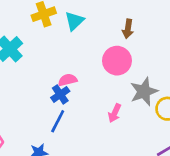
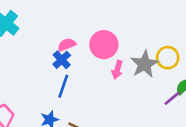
pink circle: (117, 61) -> (104, 45), moved
gray star: (144, 91) -> (144, 64), moved

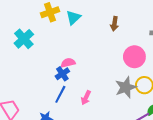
pink circle: (104, 45) -> (134, 57), moved
pink arrow: (117, 70) -> (86, 98), moved

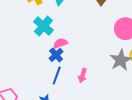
cyan cross: (24, 39) -> (43, 26), moved

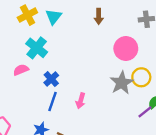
pink semicircle: (60, 43) -> (21, 70), moved

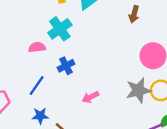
blue line: (53, 101) -> (37, 86), moved
pink arrow: (81, 101) -> (90, 97), turned 32

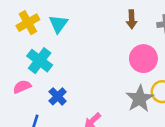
brown arrow: (134, 14) -> (132, 19), moved

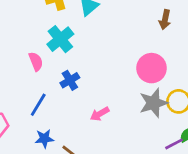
pink circle: (143, 59) -> (152, 68), moved
pink semicircle: (22, 87) -> (36, 61), turned 78

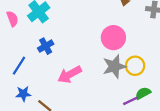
pink semicircle: (36, 61) -> (12, 19), moved
pink arrow: (100, 114) -> (70, 74), size x1.5

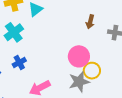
yellow circle: (135, 66) -> (92, 71), moved

